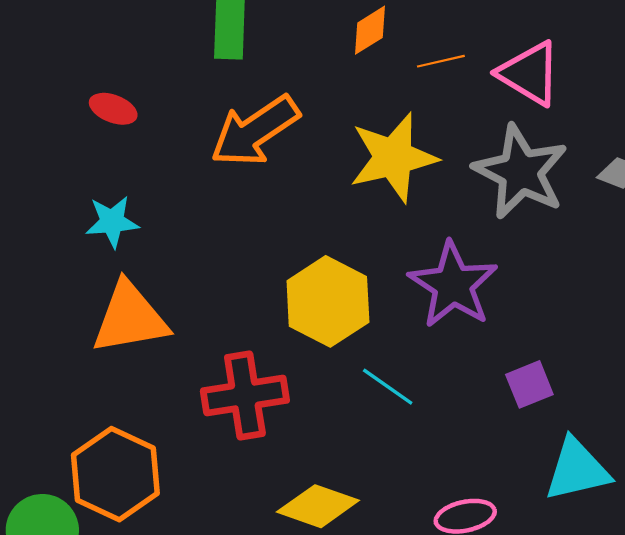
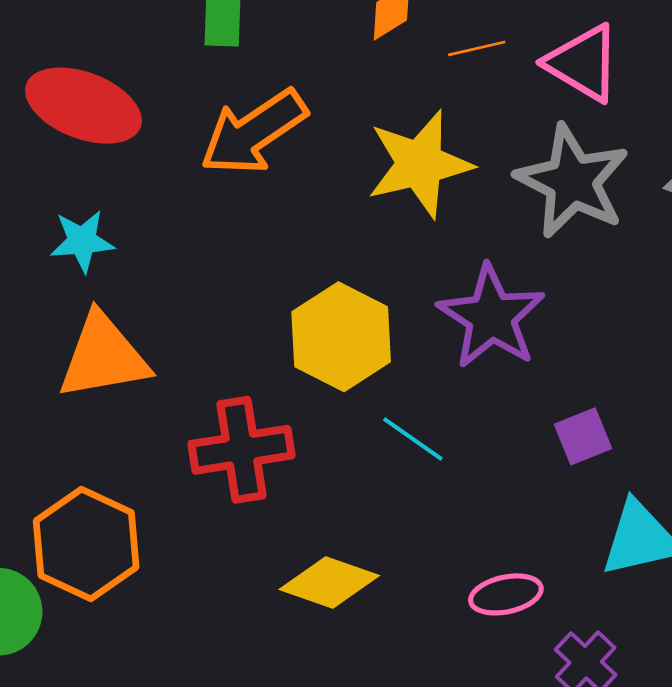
red ellipse: (113, 109) -> (83, 106), size x2.0

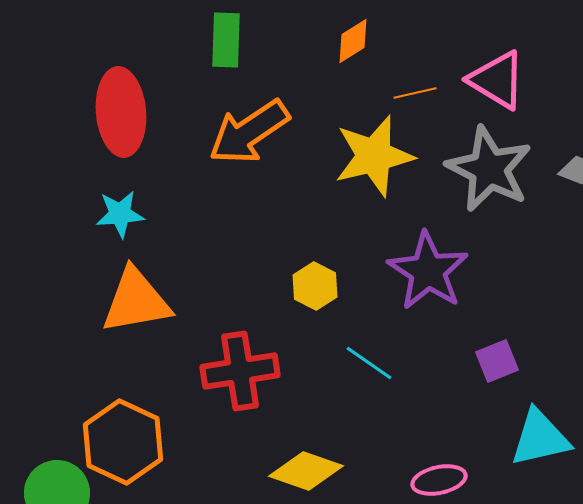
orange line: (477, 48) -> (415, 93), moved
red ellipse: (83, 106) -> (121, 112), turned 64
yellow hexagon: (341, 337) -> (315, 286), size x0.6

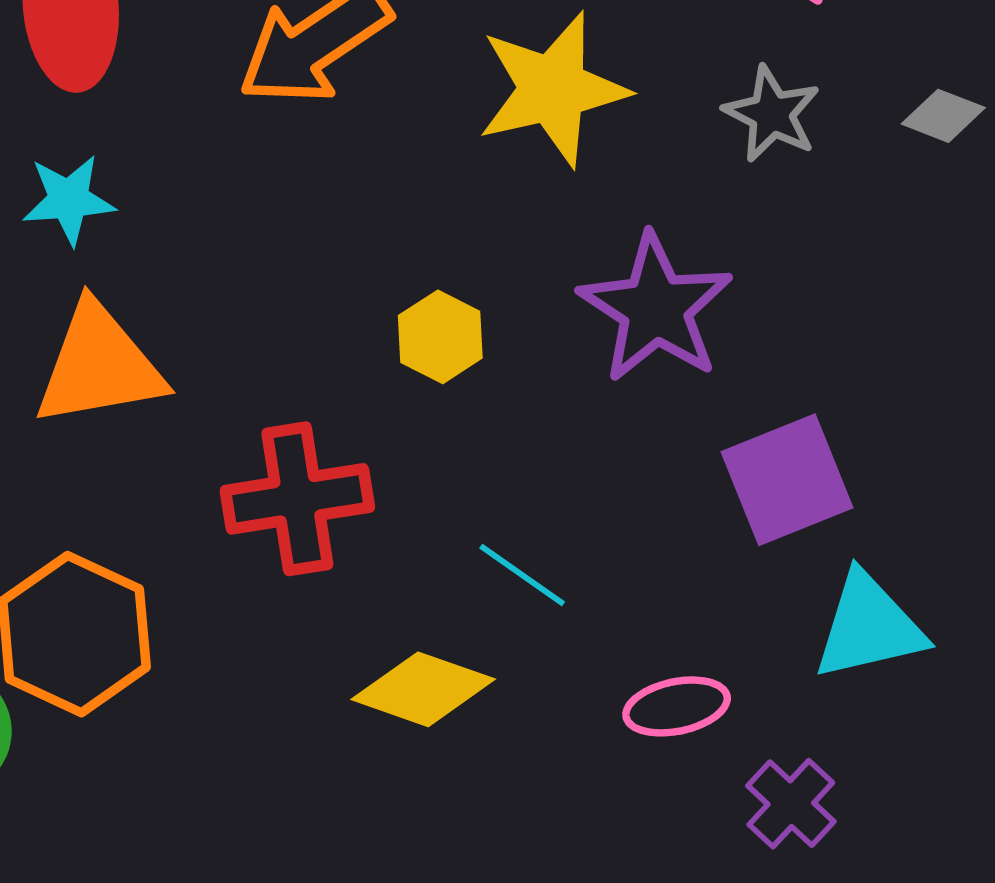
gray star: (489, 169) -> (772, 114), size x0.6
purple square: (497, 361) -> (787, 480), size x1.6
cyan line: (369, 363) -> (522, 575), moved

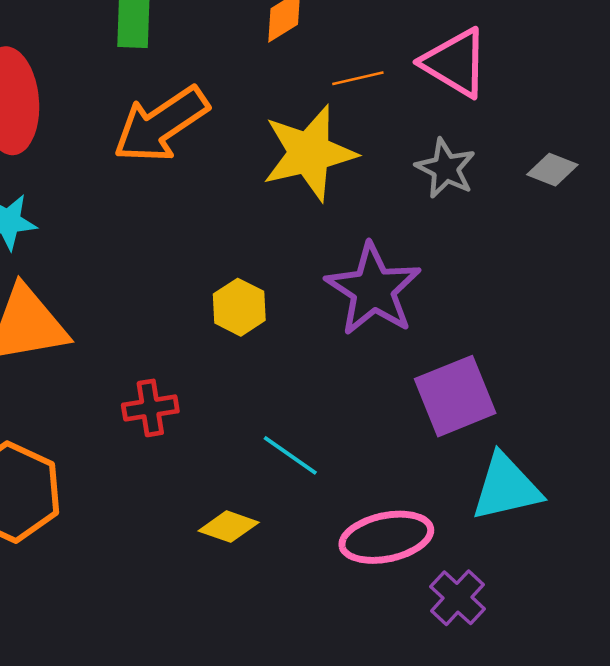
red cross: (297, 499) -> (150, 408), size x0.6
yellow diamond: (423, 689) -> (229, 527), size x0.7
pink ellipse: (677, 706) -> (386, 537), size x1.4

